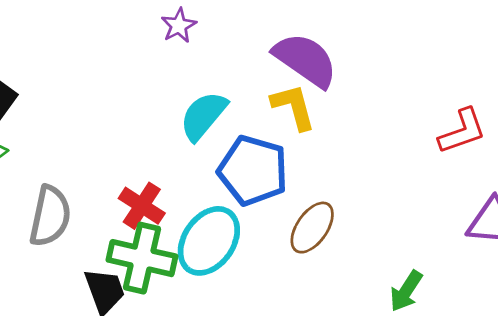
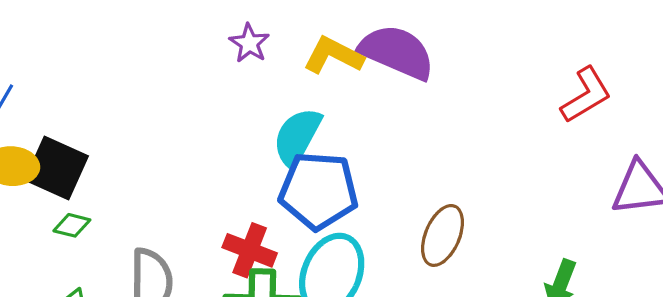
yellow L-shape: (293, 107) -> (333, 55), moved, turned -36
blue pentagon: (253, 170) -> (318, 191), moved

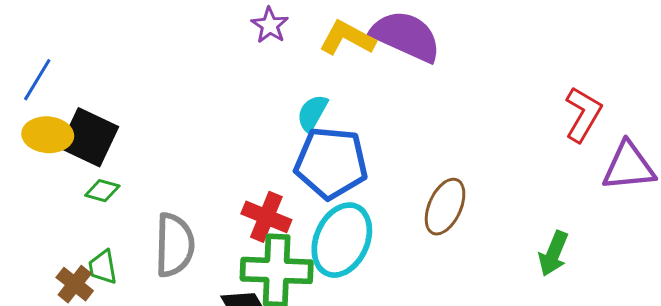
red L-shape: (586, 95) -> (583, 114), moved, turned -30
cyan semicircle: (297, 137) -> (312, 113), size x0.7

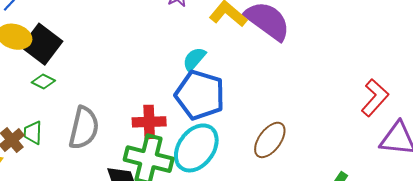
red cross: (266, 217) -> (149, 122), turned -36

